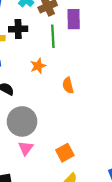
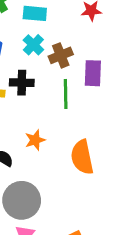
orange star: (38, 66) -> (35, 140), moved
orange semicircle: (68, 85) -> (82, 157), size x1.6

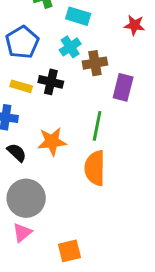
green line: (66, 94) -> (97, 126), moved
orange star: (35, 140) -> (52, 141), size x1.4

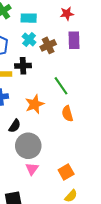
purple rectangle: (123, 87) -> (74, 40), moved
green line: (97, 126) -> (61, 86), turned -30
black semicircle: (17, 153) -> (15, 126), moved, turned 96
orange semicircle: (95, 168) -> (67, 114), size x0.7

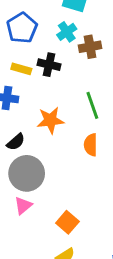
orange square: (66, 172) -> (67, 222), turned -35

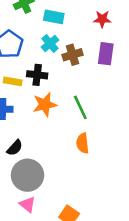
orange star: (50, 120) -> (45, 105), moved
pink triangle: (23, 206) -> (27, 205), turned -36

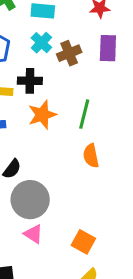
green line: (80, 107) -> (84, 114), turned 45

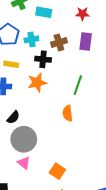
cyan cross: (41, 43) -> (31, 39), moved, turned 32
black cross: (30, 81) -> (43, 59), moved
green line: (84, 114) -> (78, 85), moved

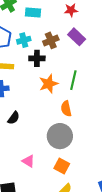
purple rectangle: (86, 41) -> (77, 37), turned -48
orange star: (37, 83) -> (49, 84), moved
gray circle: (24, 139) -> (60, 136), moved

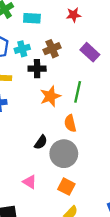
purple rectangle: (77, 37) -> (90, 52), moved
black semicircle: (14, 118) -> (41, 142), moved

